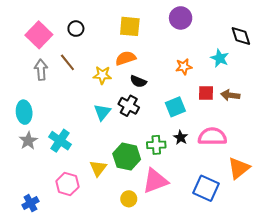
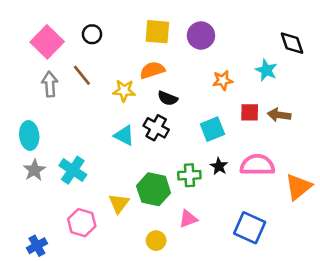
purple circle: (181, 18) -> (201, 36), moved
cyan triangle: (102, 112) -> (124, 135), turned -42
orange triangle: (239, 168) -> (298, 187), moved
pink triangle: (155, 181) -> (188, 219), size x0.6

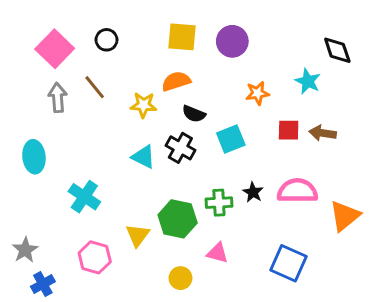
cyan square: (212, 129) -> (231, 139), moved
gray star: (34, 170) -> (25, 250), moved
pink triangle: (188, 219) -> (217, 253), turned 36

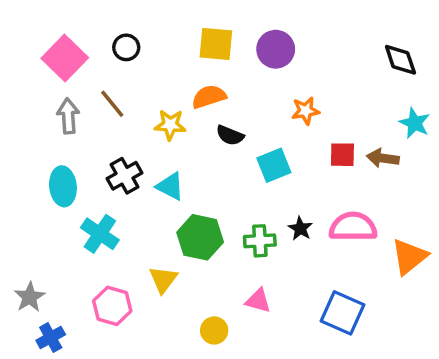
cyan star: (308, 81) -> (415, 123), moved
black cross: (180, 148) -> (124, 176), moved, turned 32
cyan ellipse: (34, 157) -> (63, 186), moved
green hexagon: (178, 219) -> (200, 237), moved

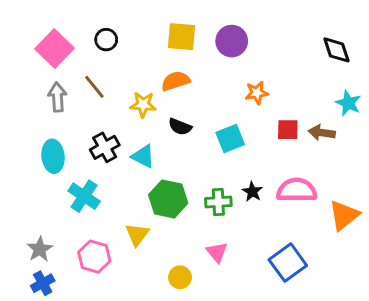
black semicircle: (230, 135) -> (180, 127), moved
gray star: (30, 297) -> (40, 249), moved
pink triangle: (258, 301) -> (217, 252), turned 35
blue square: (342, 313) -> (288, 263), turned 30

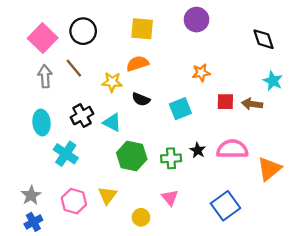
black circle: (106, 40) -> (83, 31), size x1.5
purple circle: (232, 41) -> (196, 20), moved
yellow triangle: (137, 234) -> (107, 195), moved

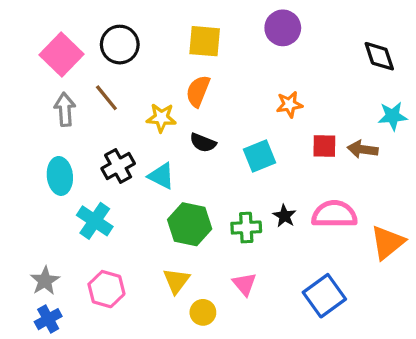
orange semicircle: (138, 64) -> (198, 91), turned -50
cyan star: (273, 81) -> (393, 116), turned -30
yellow triangle: (107, 195) -> (176, 281), moved

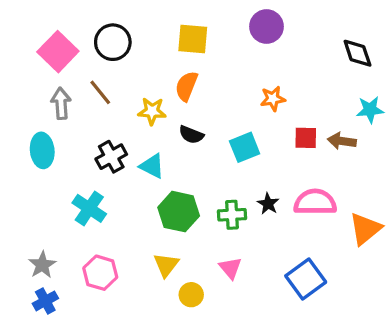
cyan ellipse: (60, 176) -> (42, 150), moved

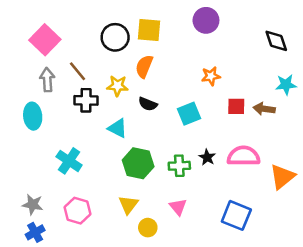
black circle: (113, 42) -> (115, 37), moved
black cross: (111, 157) -> (86, 100), moved, turned 30
gray star: (42, 265) -> (33, 205), turned -30
blue square: (306, 279) -> (236, 215), turned -32

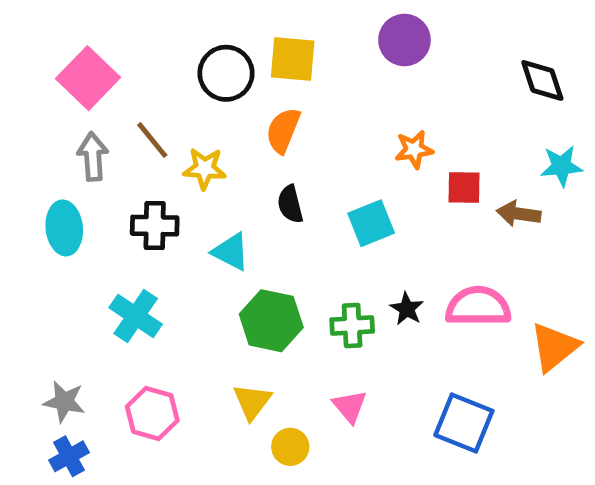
yellow star: (118, 86) -> (205, 168), moved
black cross: (86, 100) -> (155, 226), moved
black semicircle: (148, 104) -> (290, 204), turned 54
red square: (236, 106) -> (464, 187), moved

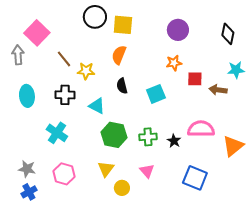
purple circle: (404, 40) -> (178, 30), moved
black circle: (226, 73) -> (95, 17), moved
black diamond: (542, 80) -> (228, 34), turned 30
gray arrow: (93, 157) -> (18, 55), moved
black star: (407, 309) -> (174, 141), moved

